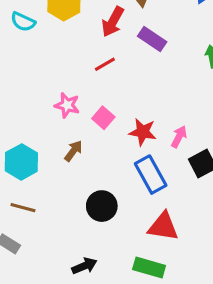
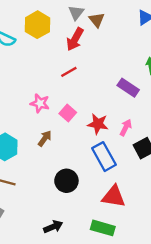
purple rectangle: (152, 39) -> (128, 88), moved

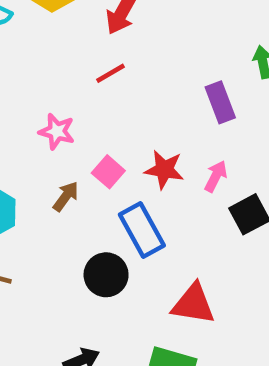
purple rectangle: (128, 88) -> (220, 102), turned 35
pink square: (68, 113) -> (108, 172), moved
blue rectangle: (104, 157) -> (142, 230), moved

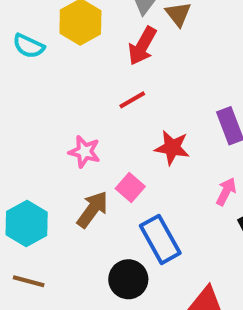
red star: (164, 170) -> (172, 148), moved
brown arrow: (66, 196) -> (92, 209), size x1.4

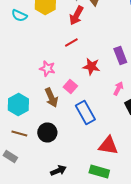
brown arrow: (92, 209) -> (51, 98), turned 120
black circle: (128, 279) -> (47, 132), moved

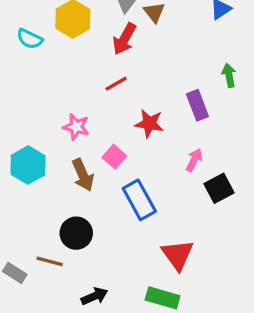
cyan hexagon: (18, 104) -> (28, 165), moved
brown line: (19, 134) -> (50, 261), moved
red triangle: (108, 146) -> (178, 255), turned 45

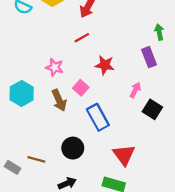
purple rectangle: (197, 105) -> (149, 57), moved
black square: (219, 188) -> (152, 109), turned -30
black circle: (76, 233) -> (73, 148), moved

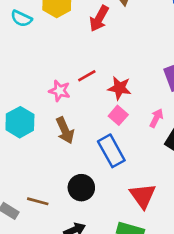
red line: (82, 38) -> (87, 76), moved
pink square: (81, 88) -> (118, 115), moved

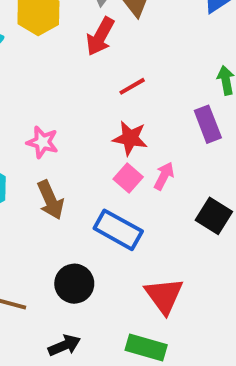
red line: (87, 76) -> (132, 86), moved
pink arrow: (156, 118) -> (164, 176), moved
blue rectangle: (111, 151) -> (118, 230), turned -32

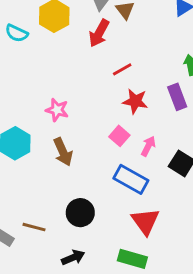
red star: (130, 138) -> (135, 101), moved
pink arrow: (164, 176) -> (148, 146), moved
blue rectangle: (118, 230) -> (131, 179), moved

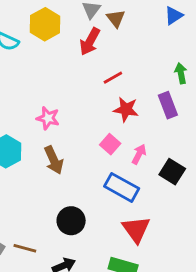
brown line: (34, 227) -> (25, 248), moved

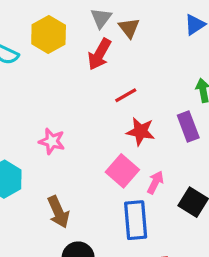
pink square: (110, 144) -> (122, 171), size x1.4
brown arrow: (54, 160) -> (58, 212), moved
blue rectangle: (122, 187) -> (136, 220), turned 56

